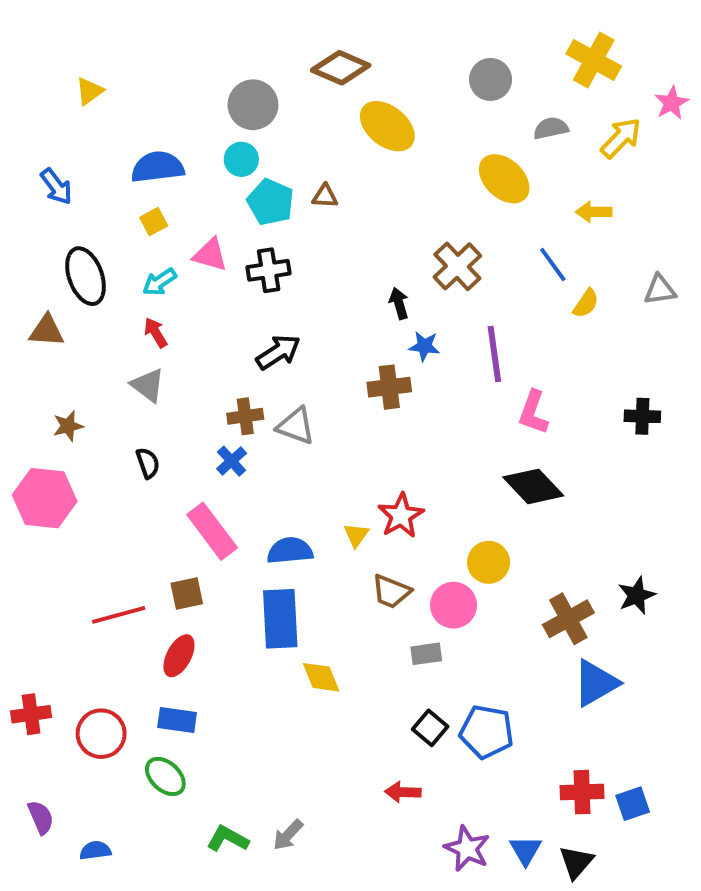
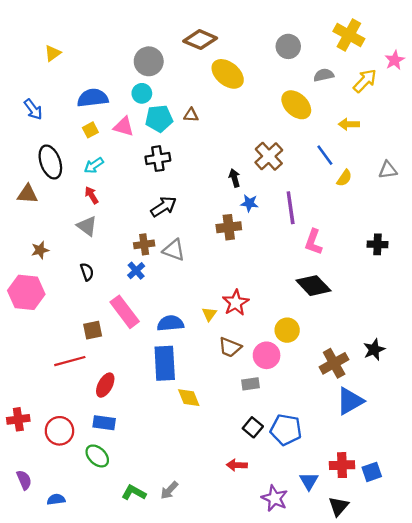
cyan pentagon: (270, 202) -> (159, 119), turned -30
pink triangle: (210, 255) -> (124, 127), moved
brown square: (187, 593) -> (93, 330), moved
blue triangle: (526, 850) -> (309, 481), moved

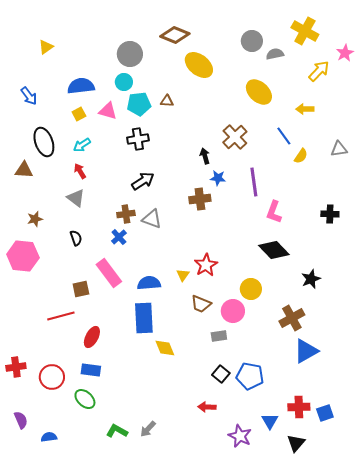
gray semicircle: (324, 75) -> (275, 54), moved
black star: (374, 350) -> (311, 279), moved

